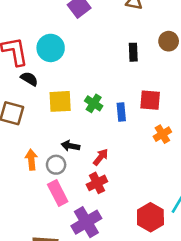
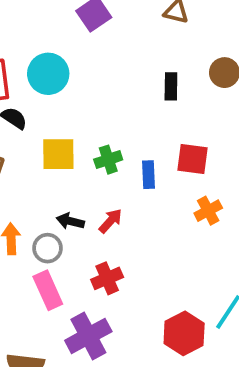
green cross: (94, 103) -> (108, 160), turned 36
red arrow: (101, 157) -> (111, 221), moved

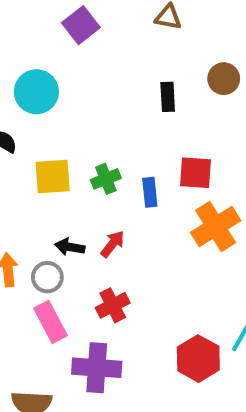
orange cross: (208, 211) -> (216, 226), size x1.6
purple cross: (88, 336) -> (97, 368), turned 36

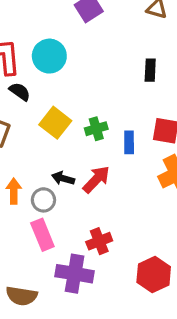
yellow square: (53, 177) -> (55, 123), turned 36
red arrow: (113, 244) -> (96, 179), size x1.4
red cross: (113, 305) -> (99, 241), moved

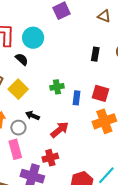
black semicircle: (20, 92) -> (22, 59), moved
yellow square: (55, 123) -> (18, 89), moved
red arrow: (96, 179) -> (60, 130), moved

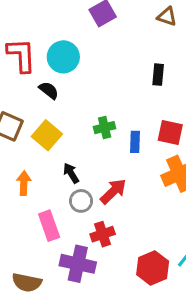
black arrow: (32, 116) -> (71, 173), turned 40
gray circle: (18, 128) -> (81, 201), moved

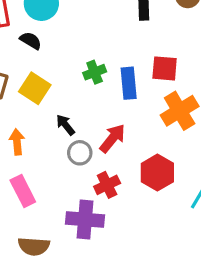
blue rectangle: (135, 142) -> (129, 83), size x1.4
pink rectangle: (49, 226) -> (23, 191), moved
red hexagon: (153, 268) -> (157, 173), moved

